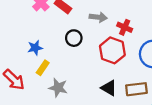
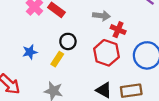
gray arrow: (98, 17) -> (101, 16), moved
yellow rectangle: (43, 68) -> (57, 59), moved

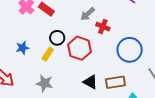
gray arrow: (101, 16) -> (88, 14), turned 133
red hexagon: (106, 53) -> (79, 48), moved

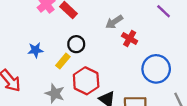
red hexagon: (79, 48) -> (86, 81), moved

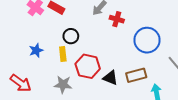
yellow rectangle: (63, 61) -> (63, 54), turned -32

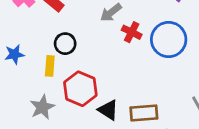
blue circle: (147, 40) -> (169, 40), moved
gray star: (63, 84) -> (42, 107), turned 30

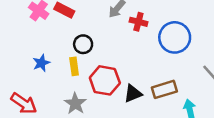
blue circle: (169, 40) -> (175, 37), moved
black triangle: (108, 110) -> (133, 94), turned -42

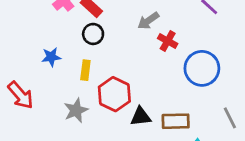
black circle: (83, 44) -> (93, 34), moved

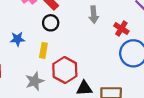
gray arrow: (148, 21) -> (94, 15), turned -63
red cross: (168, 41) -> (121, 29), moved

